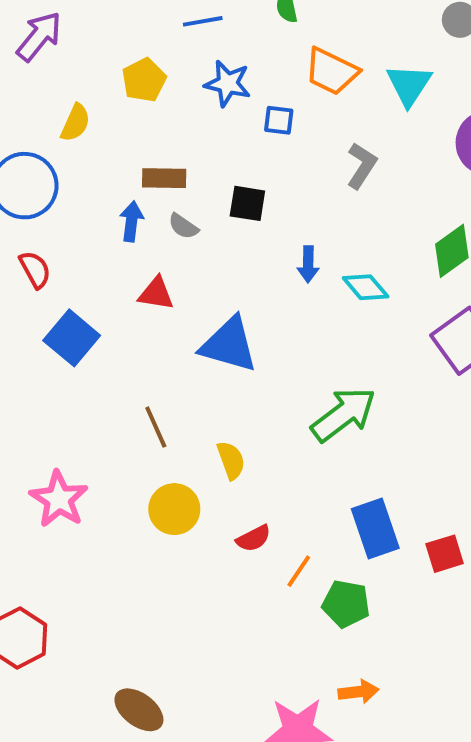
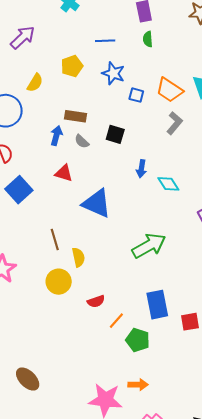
orange trapezoid: (331, 71) -> (169, 90), moved
yellow semicircle: (231, 460) -> (78, 257), moved

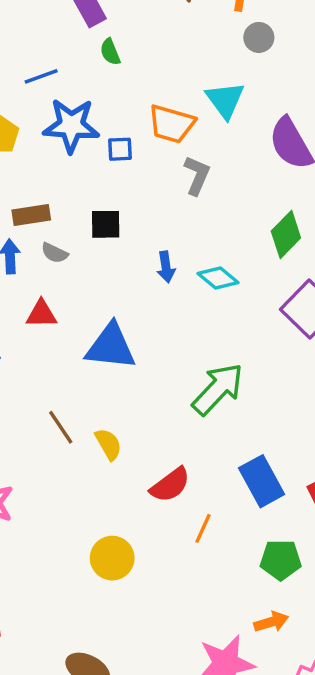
blue star: (113, 73) -> (71, 126), size x1.4
yellow circle: (59, 282) -> (112, 558), moved
red semicircle: (96, 301) -> (170, 485), moved, size x1.4
green pentagon: (138, 340) -> (281, 560), moved

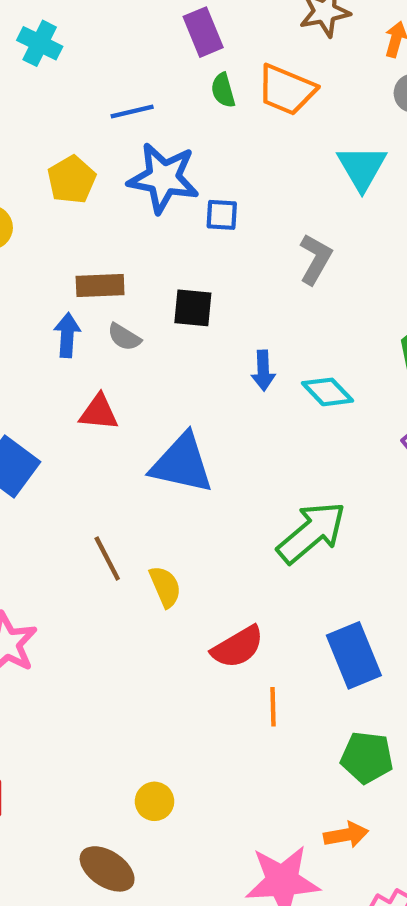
orange trapezoid: (172, 124) -> (286, 90), moved
orange line: (203, 528) -> (273, 707), turned -32
yellow circle: (112, 558) -> (155, 801), moved, size x0.7

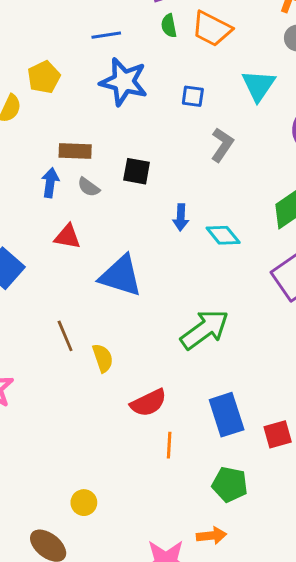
yellow pentagon: (72, 180) -> (44, 77), moved
blue square: (222, 215) -> (193, 96), moved

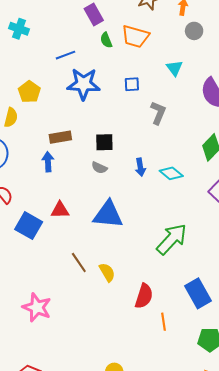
cyan triangle: (258, 85) -> (174, 68), size x0.7
gray semicircle: (89, 187) -> (99, 168), moved
red triangle: (67, 237) -> (60, 210), moved
red semicircle: (148, 403) -> (144, 296), turned -35

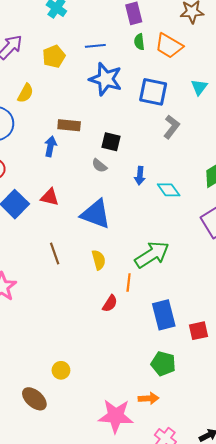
blue square: (132, 84) -> (153, 92), size x1.8
yellow pentagon: (29, 92) -> (54, 56), moved
yellow semicircle: (107, 272) -> (99, 260), moved
red semicircle: (144, 296) -> (110, 303), size x0.7
orange line: (164, 322) -> (129, 282), moved

